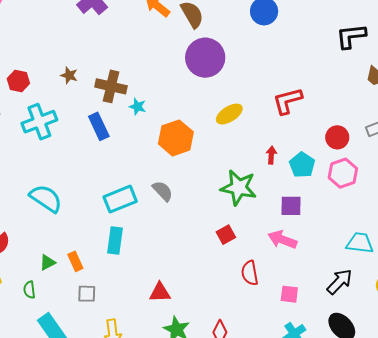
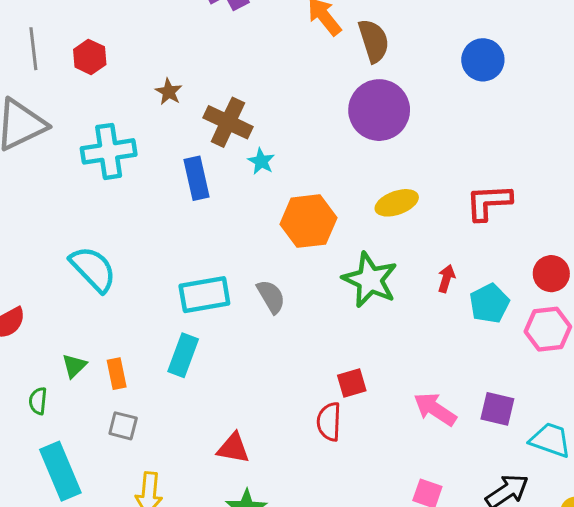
red hexagon: (18, 81) -> (90, 57), moved
green star: (239, 188) -> (370, 280), moved
purple square: (291, 206) -> (497, 409), moved
green triangle: (47, 262) -> (74, 366), turned -30
red semicircle: (250, 273) -> (329, 422), moved

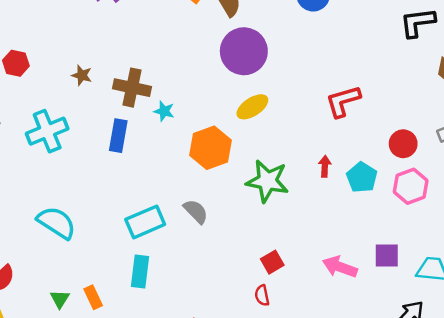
blue rectangle: (196, 178) -> (118, 136), turned 36
yellow ellipse: (397, 203) -> (252, 107), moved
red semicircle: (329, 422) -> (262, 295), size x0.7

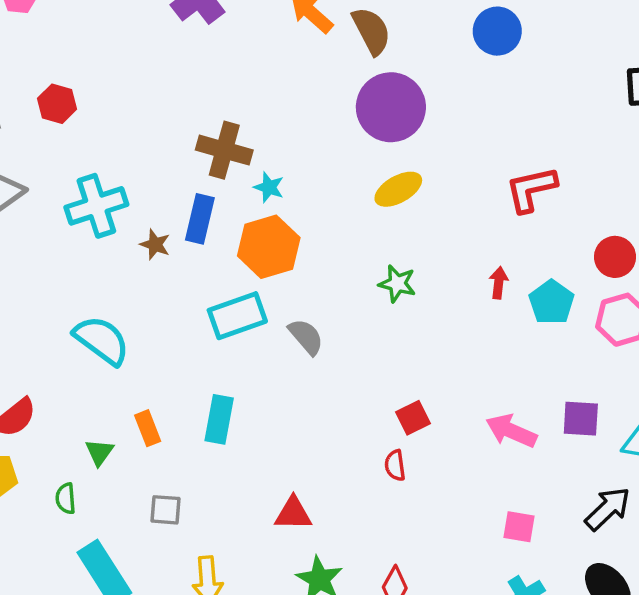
brown star: (82, 75) -> (155, 244), moved
orange hexagon: (210, 148) -> (269, 247), moved
green star: (267, 181) -> (397, 284), moved, size x0.6
cyan rectangle: (145, 222) -> (237, 316), moved
orange rectangle: (93, 297) -> (148, 428), moved

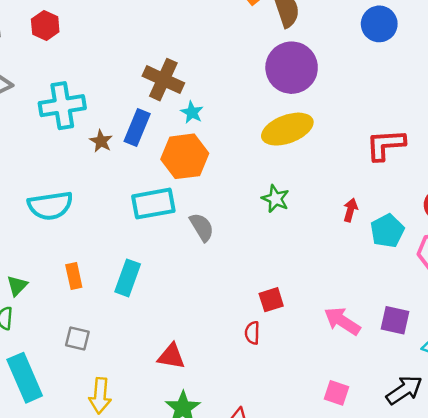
yellow ellipse: (398, 189) -> (287, 129), size x1.4
cyan semicircle: (102, 340) -> (50, 206), turned 126
green triangle: (99, 452) -> (17, 286), moved

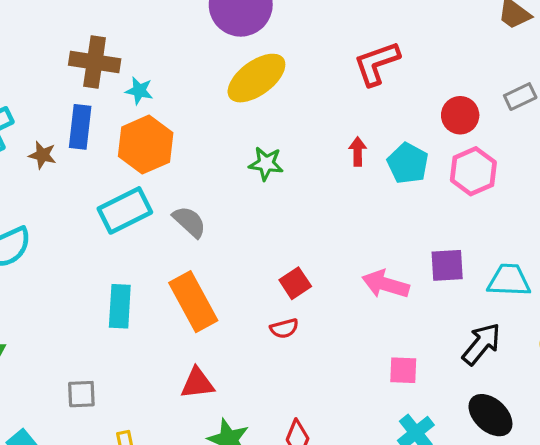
orange rectangle: (74, 276) -> (193, 302), moved, size x1.8
red semicircle: (252, 333) -> (284, 328), turned -90

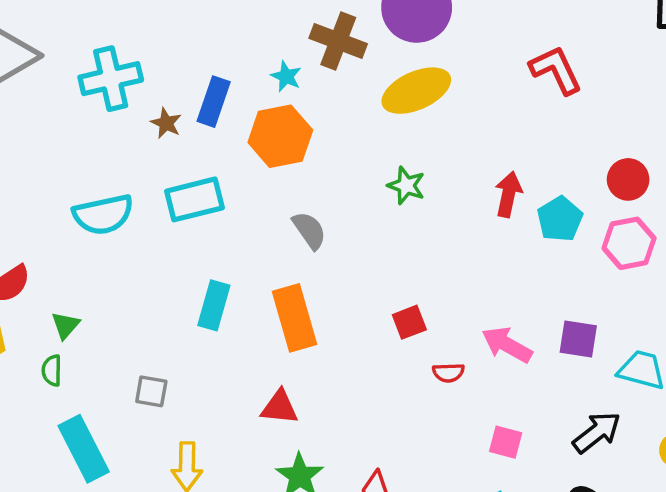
brown cross: (95, 62) -> (338, 41), moved
red L-shape: (377, 63) -> (556, 70), moved, turned 72
red arrow: (358, 151) -> (508, 194), size x1.4
cyan rectangle: (125, 210) -> (195, 199), moved
red semicircle: (284, 328) -> (448, 373), moved

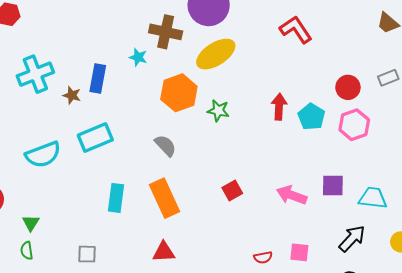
orange hexagon: (280, 136) -> (179, 93), moved
red semicircle: (448, 373) -> (263, 257), moved

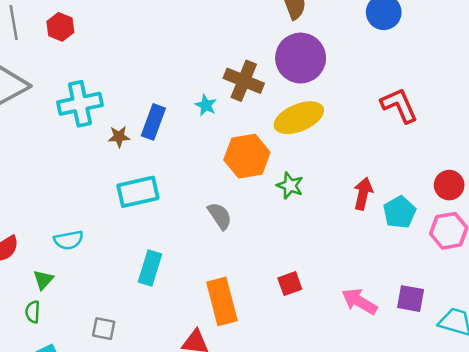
brown star: (72, 95) -> (119, 137), turned -30
cyan semicircle: (43, 155) -> (69, 240), moved, size x0.7
orange rectangle: (164, 198) -> (222, 301), moved

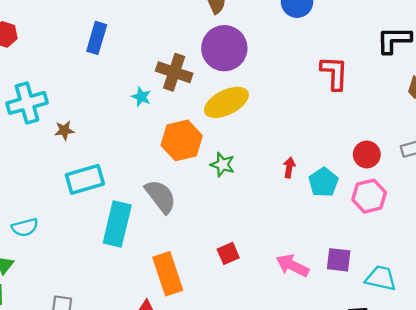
red L-shape: (399, 105) -> (334, 73), moved, turned 30
blue rectangle: (153, 122) -> (97, 38), moved
red arrow: (363, 194) -> (289, 167), size x0.7
gray semicircle: (220, 216) -> (161, 196), size x1.4
cyan rectangle: (150, 268) -> (117, 224), moved, size x1.4

